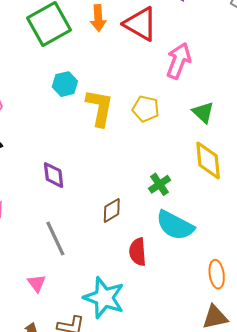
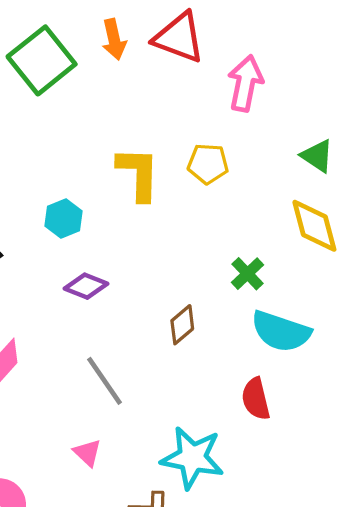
cyan hexagon: (65, 84) -> (63, 219), moved
green triangle: (203, 112) -> (317, 156), moved
purple diamond: (54, 175) -> (86, 286), turned -52
red semicircle: (138, 252) -> (256, 399), moved

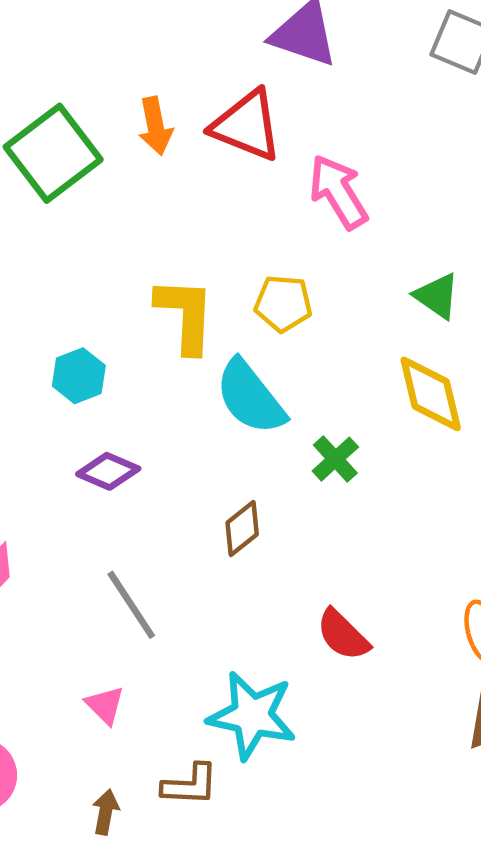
pink arrow: (245, 83) -> (338, 192), turned -44
cyan semicircle: (281, 331) -> (250, 397), moved, turned 32
red semicircle: (256, 399) -> (343, 635), turned -33

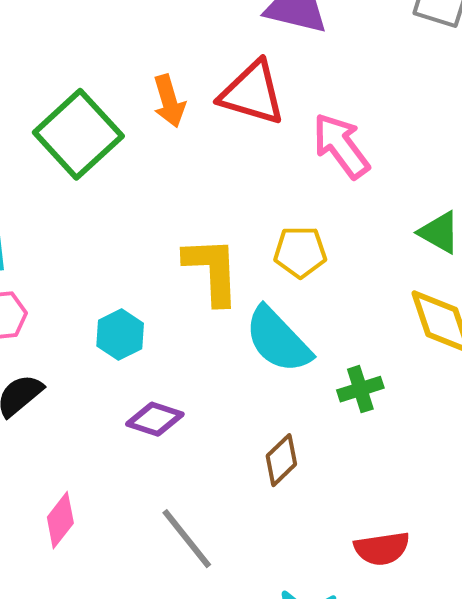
green cross: (335, 459) -> (360, 389), turned 30
red semicircle: (343, 635) -> (382, 548), turned -48

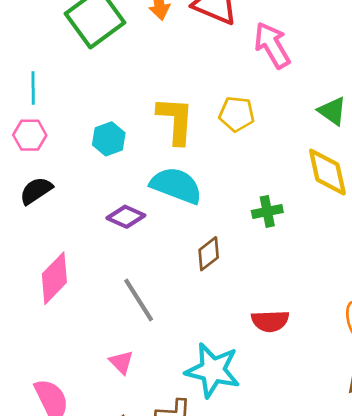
cyan hexagon: (120, 335) -> (109, 139), moved
cyan semicircle: (278, 340) -> (176, 185), moved, turned 148
pink diamond: (60, 520) -> (54, 278), size x1.4

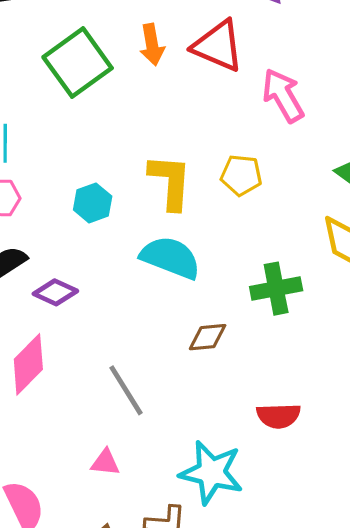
green cross: (267, 211) -> (276, 289), size x1.4
purple diamond: (126, 217) -> (55, 292), moved
brown diamond: (209, 254) -> (208, 337), turned 32
pink triangle: (121, 362) -> (105, 462), turned -40

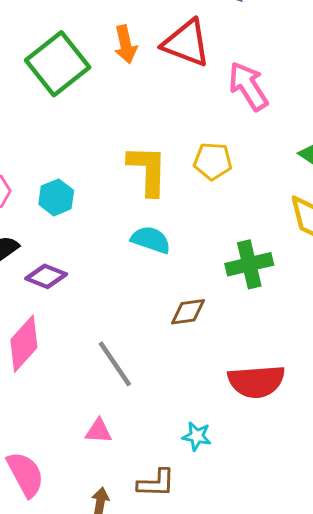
cyan hexagon: (93, 203) -> (56, 197), moved
cyan semicircle: (170, 258) -> (151, 240), size x0.7
red semicircle: (278, 416) -> (256, 381), size x1.4
cyan star: (211, 472) -> (197, 436), size x0.5

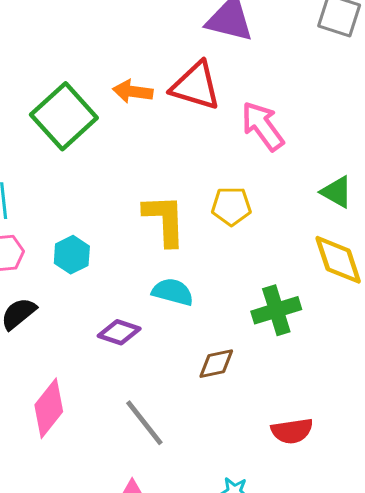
orange arrow: (125, 44) -> (133, 91), turned 114
purple diamond: (46, 276) -> (119, 332), moved
red semicircle: (256, 381) -> (292, 431), size x0.7

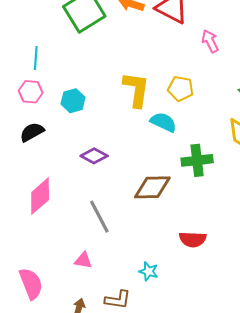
pink arrow: (263, 126) -> (210, 41), size x0.7
cyan semicircle: (173, 292) -> (163, 122), moved
brown diamond: (216, 364) -> (152, 187), size x1.5

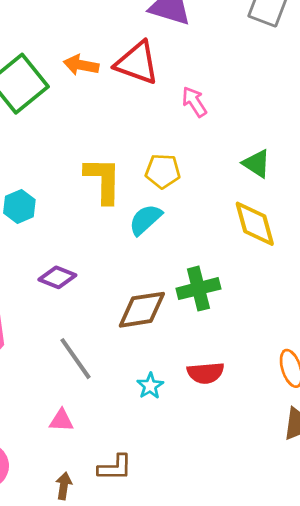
cyan semicircle: (163, 122) -> (145, 220), turned -60
green cross: (197, 160) -> (198, 289), moved
cyan star: (149, 271) -> (150, 386), moved, turned 30

